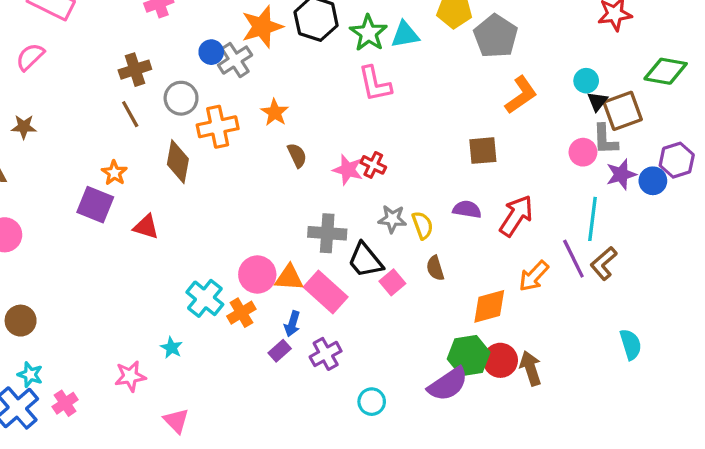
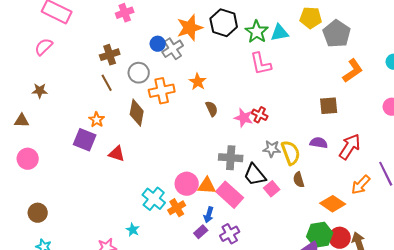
yellow semicircle: (423, 225) -> (291, 153), size x1.4
orange diamond: (489, 306) -> (333, 204), turned 50

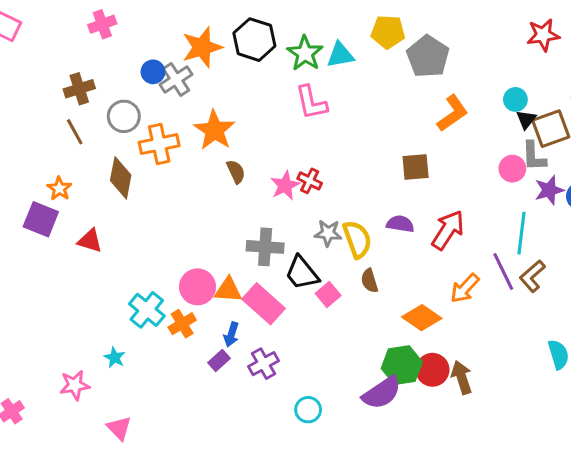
orange star: (198, 82) -> (214, 130), size x1.5
pink star: (244, 118) -> (285, 185), turned 30

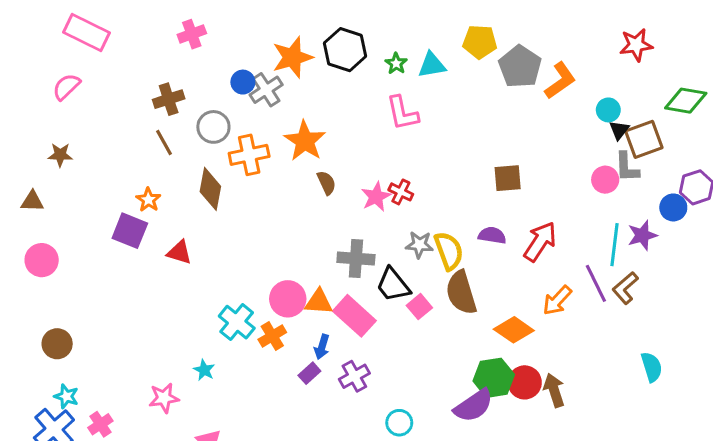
green star: (305, 53) -> (396, 63), size x0.6
orange L-shape: (452, 113) -> (560, 81), moved
purple star: (549, 190) -> (642, 235), moved
brown semicircle: (370, 281) -> (461, 293), size x1.8

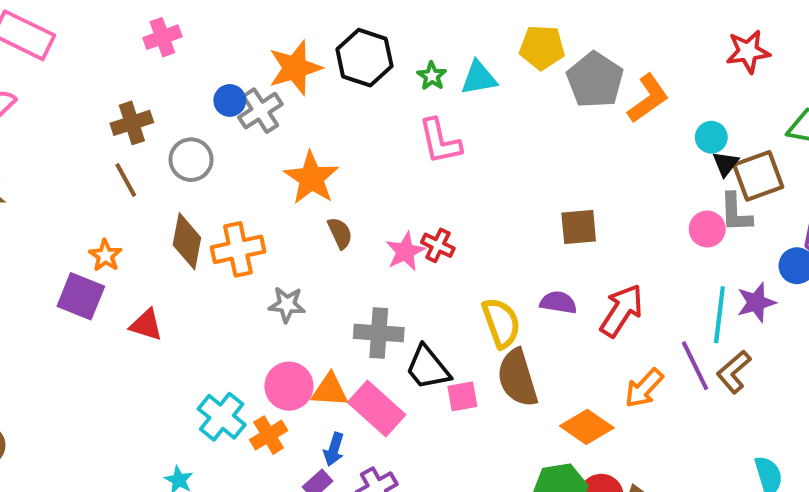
orange cross: (249, 155) -> (238, 249), moved
gray star: (419, 245) -> (287, 304), moved
pink square: (419, 307) -> (462, 396), turned 30

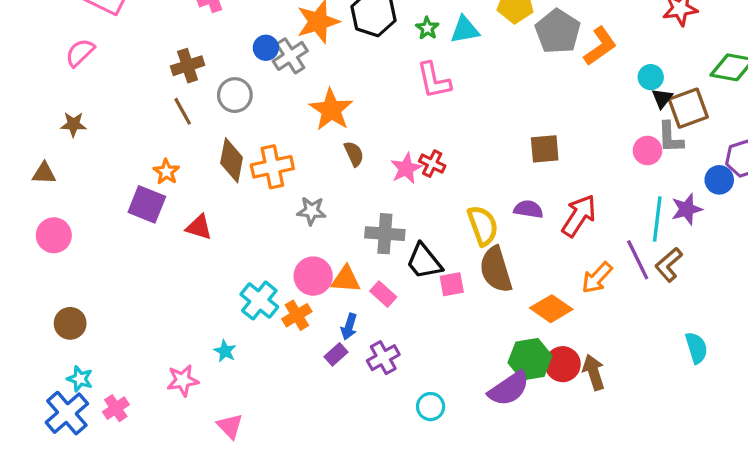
pink rectangle: (377, 409) -> (383, 294), size x0.6

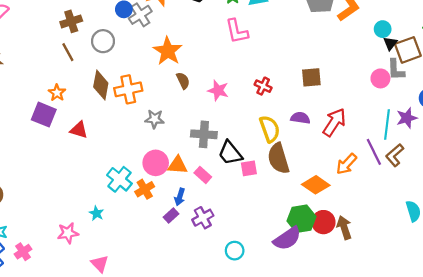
red cross: (432, 164) -> (263, 86), moved
pink star: (406, 168) -> (218, 90), turned -30

